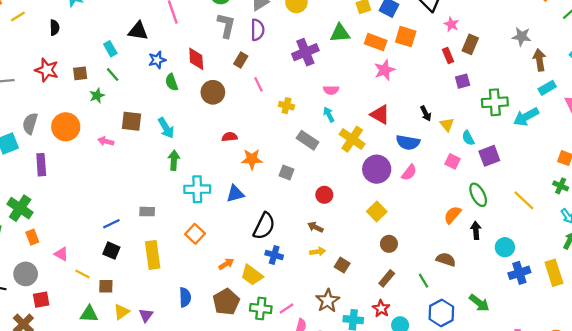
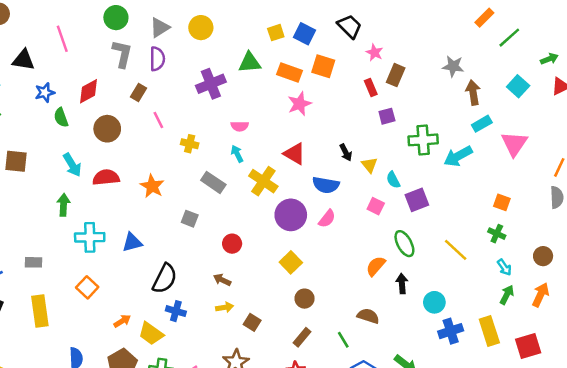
red diamond: (196, 59) -> (88, 91), turned 65
cyan arrow: (166, 128) -> (72, 165), moved
red semicircle: (230, 137) -> (106, 177), moved, size x1.5
orange star: (252, 159) -> (152, 186), moved, turned 30

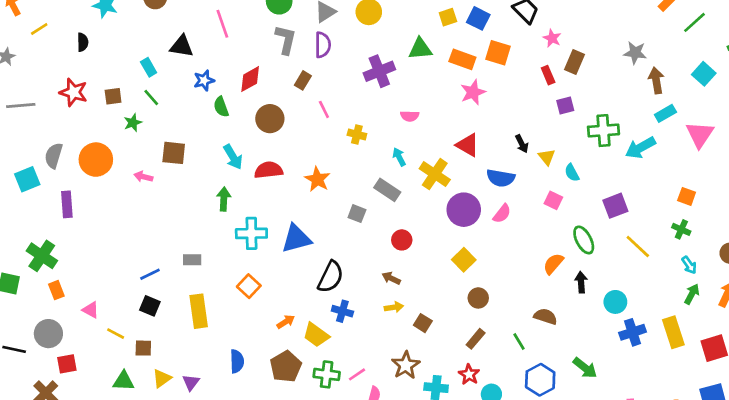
cyan arrow: (237, 154) -> (399, 157), moved
gray rectangle: (213, 182) -> (387, 190), moved
purple square: (417, 200) -> (615, 206), moved
blue triangle: (132, 242) -> (296, 239), size x1.4

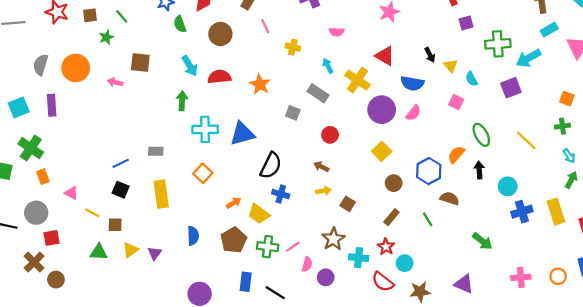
cyan square: (27, 179) -> (19, 107), moved
purple square: (615, 206) -> (511, 88), moved
green cross: (681, 229) -> (562, 126), turned -32
blue hexagon: (540, 380) -> (429, 171), moved

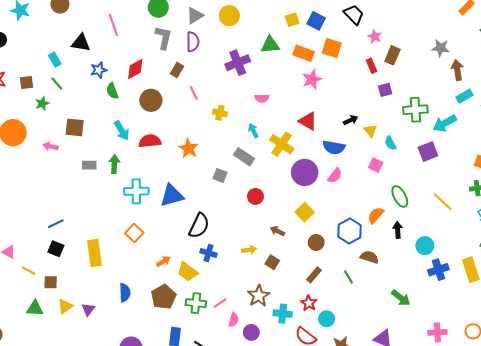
black arrow: (430, 55) -> (351, 120), turned -88
gray rectangle: (156, 151) -> (89, 165), moved
brown arrow: (321, 167) -> (277, 231), moved

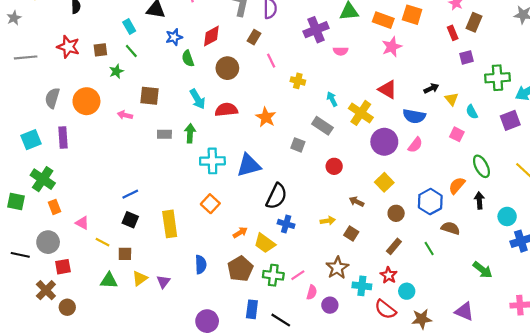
pink semicircle: (262, 98) -> (341, 51), moved

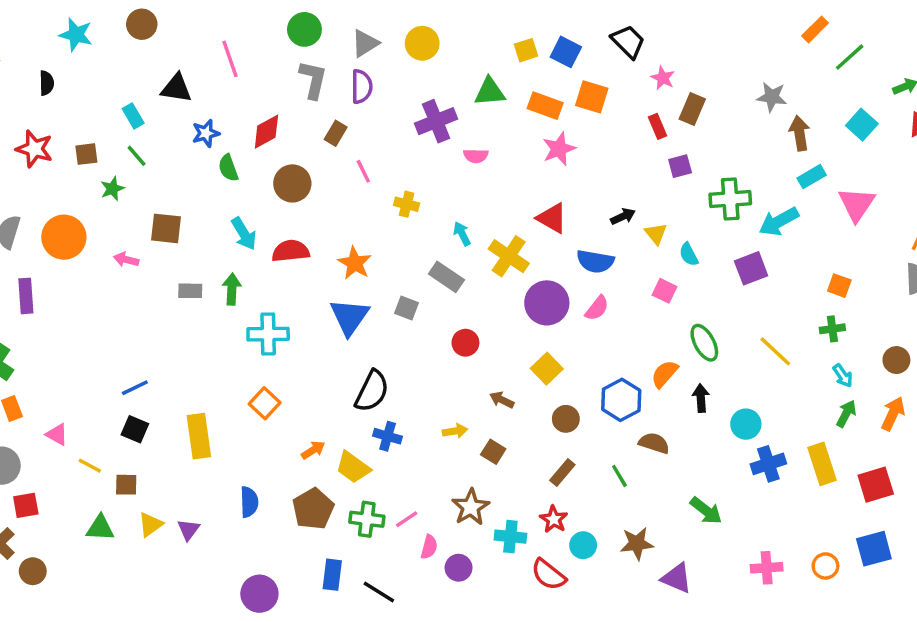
blue triangle: (249, 165) -> (349, 317), moved, turned -40
brown star: (422, 319) -> (637, 543), moved

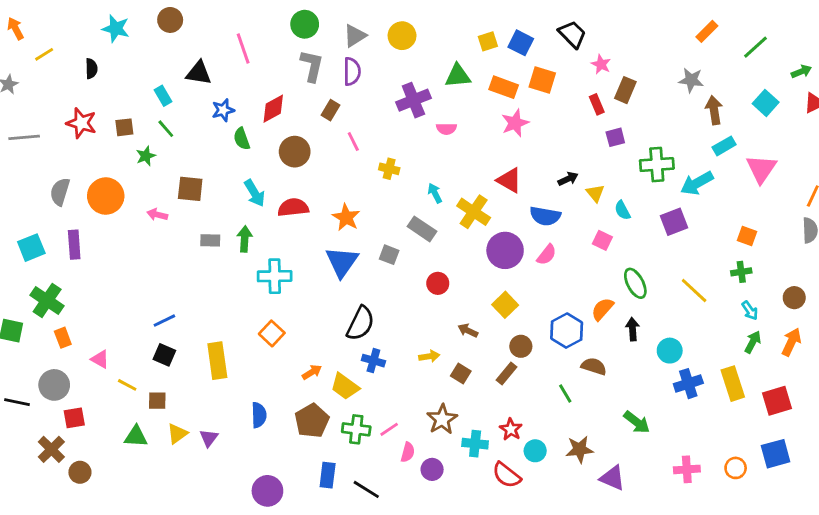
orange rectangle: (815, 29) -> (707, 31), moved
brown rectangle: (562, 473) -> (507, 374), moved

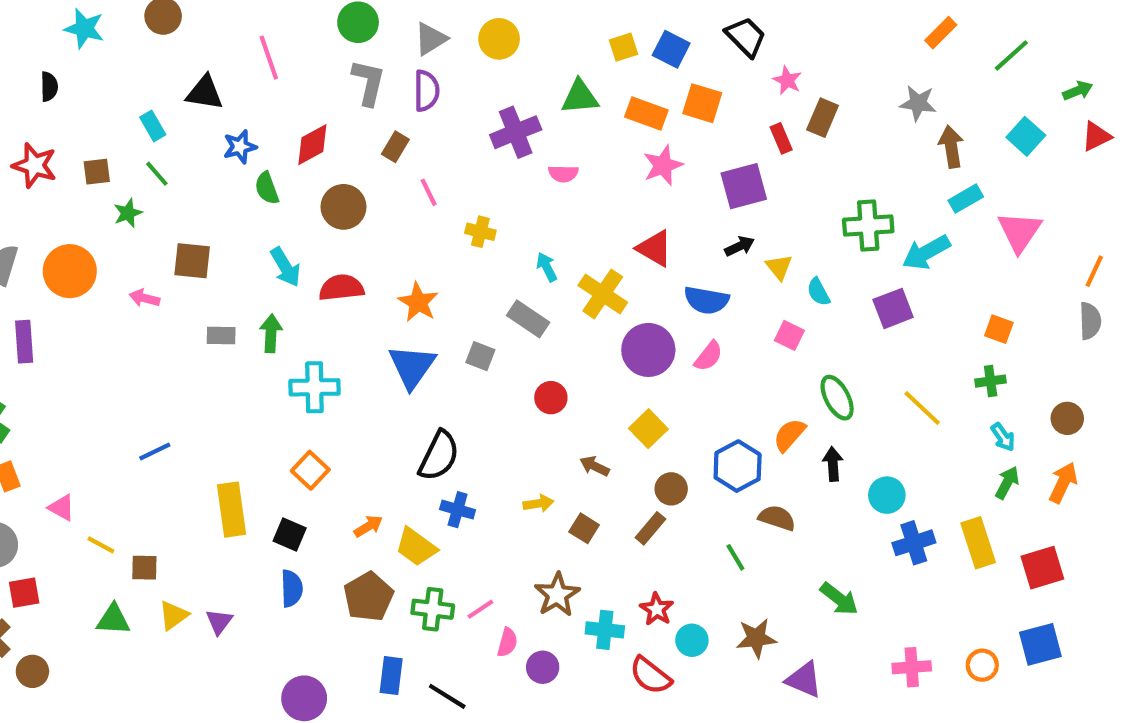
purple square: (615, 137) -> (744, 186), moved, size x1.6
black square: (164, 355) -> (290, 534), moved

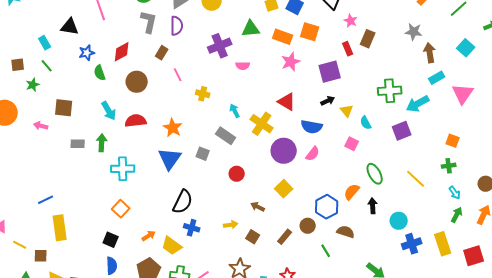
brown circle: (671, 489) -> (308, 226), moved
yellow rectangle: (232, 510) -> (60, 228), moved

